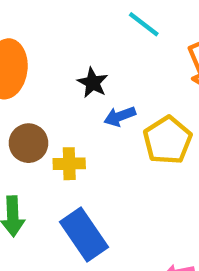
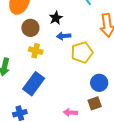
brown circle: (29, 143) -> (30, 28), moved
blue rectangle: (84, 235) -> (34, 84), turned 55

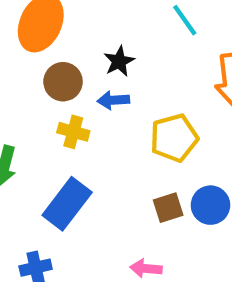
blue arrow: (64, 36) -> (113, 100), moved
brown square: (95, 103) -> (168, 208), moved

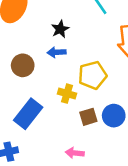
brown circle: (63, 82) -> (23, 65), moved
yellow cross: (73, 132) -> (67, 94), moved

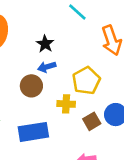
brown circle: (23, 65) -> (31, 86), moved
blue rectangle: (28, 114) -> (33, 132), turned 56

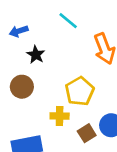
blue arrow: (47, 67) -> (19, 31), moved
brown circle: (31, 86) -> (22, 87), moved

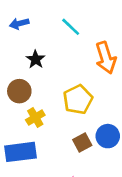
blue arrow: (19, 31) -> (19, 24), moved
yellow cross: (60, 116) -> (35, 117), moved, turned -36

